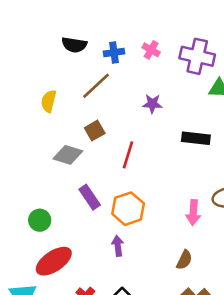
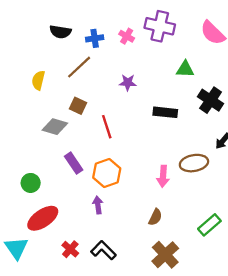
purple cross: (197, 56) -> (160, 26), moved
brown square: (95, 131) -> (78, 106), turned -35
red line: (128, 155) -> (107, 127), turned -35

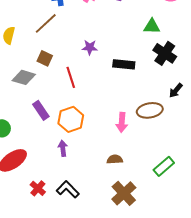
green triangle: (185, 69) -> (152, 26), moved
purple star: (128, 83) -> (90, 47), moved
brown semicircle: (155, 217) -> (115, 159), turned -119

